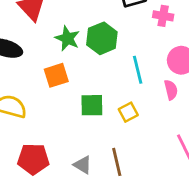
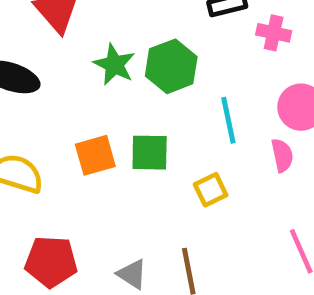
orange square: (56, 75) -> (95, 155), moved
green square: (92, 105) -> (150, 153), moved

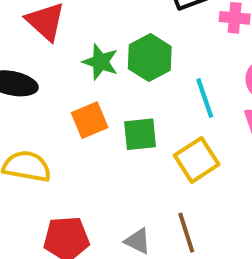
orange square: (95, 155) -> (90, 120), moved
yellow square: (211, 190) -> (197, 160), size x1.5

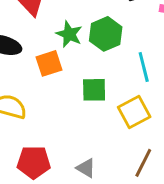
orange square: (90, 120) -> (49, 63), moved
brown line: (186, 233) -> (143, 163), moved, turned 40

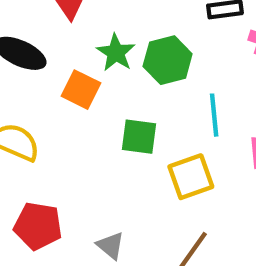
orange square: (49, 63) -> (81, 90), turned 36

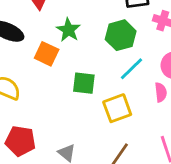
green hexagon: (168, 60) -> (121, 35), moved
cyan line: (214, 115) -> (131, 69), turned 52

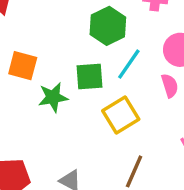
green star: (68, 30) -> (53, 97), moved, turned -30
green square: (84, 83) -> (90, 77), moved

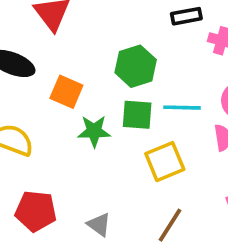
green hexagon: (108, 26) -> (136, 66), moved
cyan line: (129, 64) -> (182, 108), turned 48

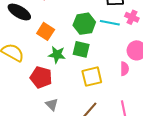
cyan line: (182, 108) -> (110, 23), moved
red pentagon: (36, 211) -> (41, 77), moved

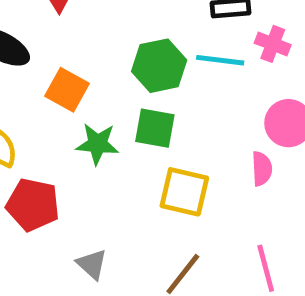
red pentagon: (41, 77) -> (33, 205), moved
yellow square: (92, 77) -> (184, 192), turned 30

